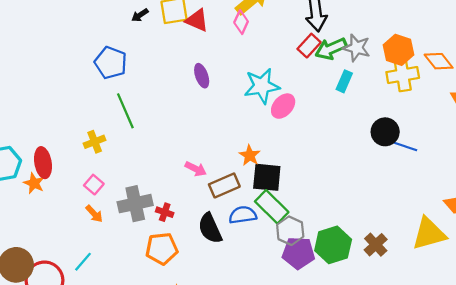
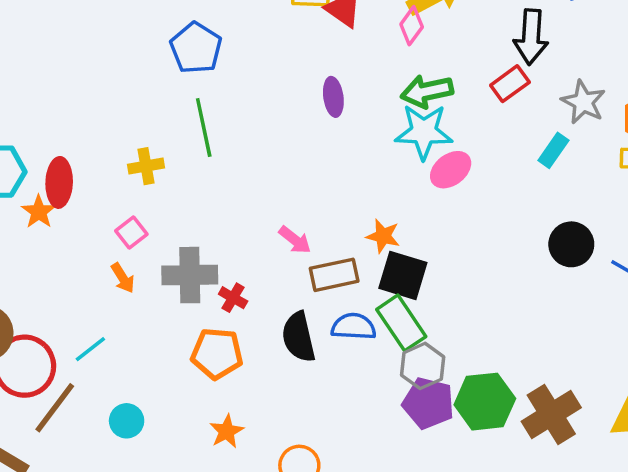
green arrow: (331, 49) -> (427, 91), moved
black circle: (385, 132) -> (571, 244), moved
orange star: (250, 155) -> (383, 236), turned -30
brown cross: (376, 245) -> (551, 415), size x1.5

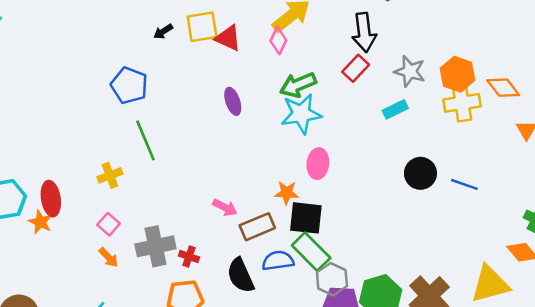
cyan rectangle: (553, 150) -> (395, 109), turned 40
pink ellipse: (451, 170) -> (318, 164), moved, turned -36

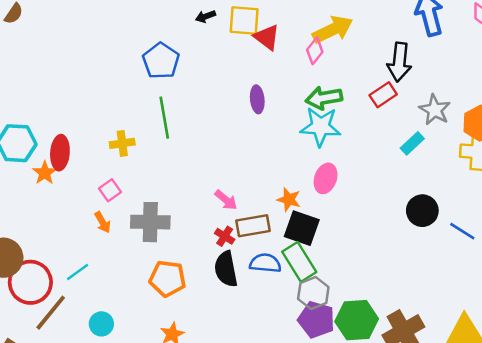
cyan rectangle: (395, 109) -> (412, 143), turned -30
red cross: (189, 256) -> (225, 236), moved

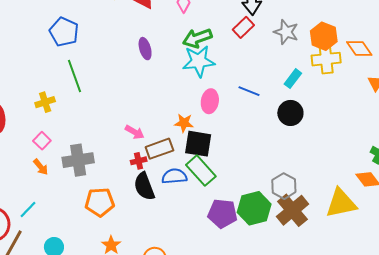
cyan rectangle: (412, 143) -> (293, 79), moved
blue line: (462, 231) -> (249, 91), moved
red cross: (225, 236) -> (139, 161), turned -35
gray hexagon: (313, 293) -> (284, 186), moved

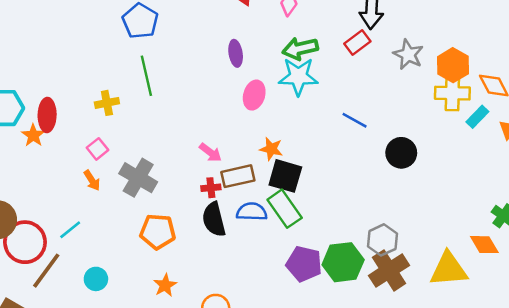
cyan rectangle: (293, 79) -> (477, 117), moved
pink ellipse: (210, 101) -> (254, 95), moved
gray cross: (78, 160) -> (138, 178), turned 32

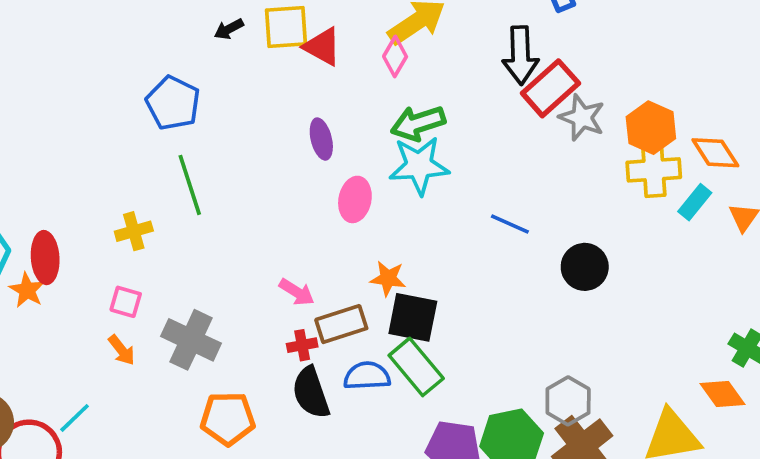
red rectangle: (357, 42) -> (550, 88), moved, size x1.4
pink square: (97, 149) -> (126, 302), turned -30
cyan line: (70, 230) -> (75, 418), moved

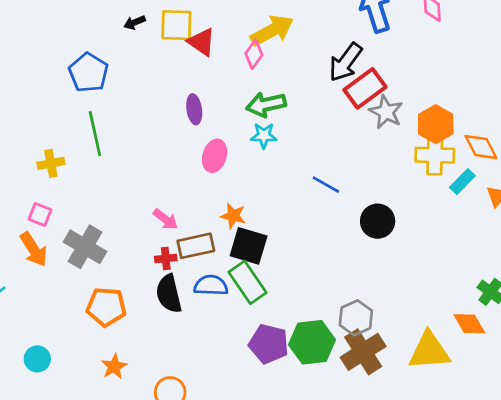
black arrow: (520, 55) -> (346, 62), turned 33
cyan star: (419, 166) -> (264, 136), size x0.6
orange arrow: (122, 350) -> (34, 249), size x1.5

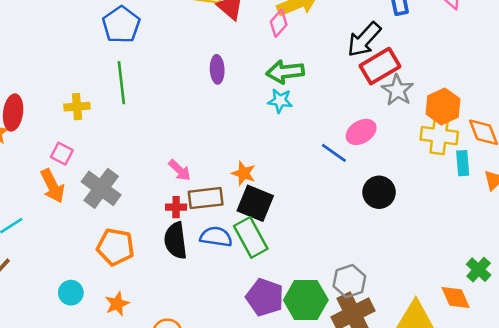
pink ellipse: (215, 156) -> (361, 132), moved, turned 36
cyan rectangle: (462, 182) -> (463, 163), turned -55
cyan circle: (37, 359) -> (71, 293), moved

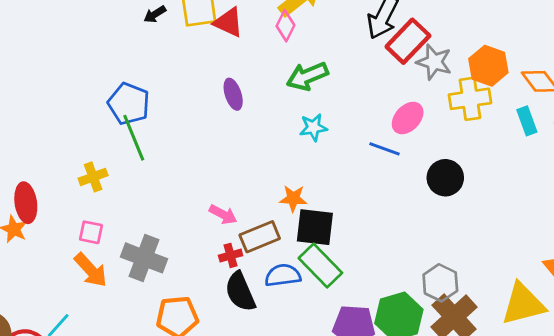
blue pentagon: (121, 25) -> (129, 104), moved
cyan star: (280, 101) -> (313, 127), moved
yellow cross: (439, 136) -> (470, 99), moved

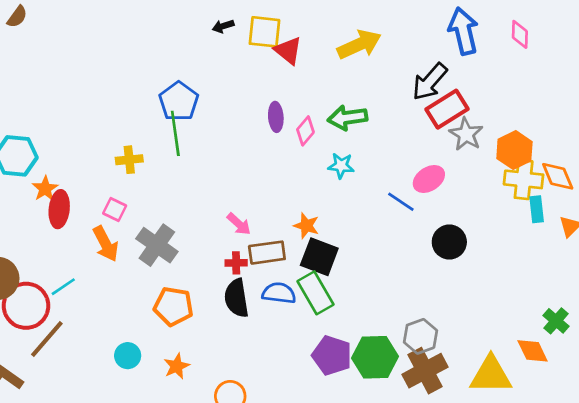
pink diamond: (285, 26) -> (305, 131), moved
yellow cross: (470, 99) -> (524, 179), moved
red ellipse: (26, 203) -> (59, 209), moved

